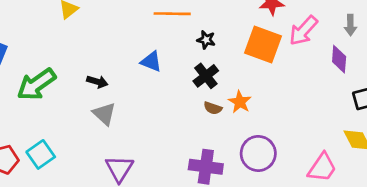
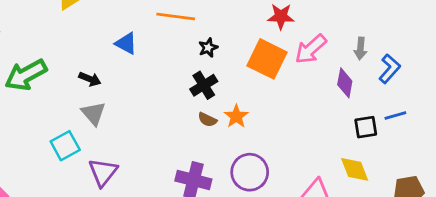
black star: (206, 40) -> (208, 48), turned 30
blue triangle: (151, 61) -> (126, 43), moved
cyan square: (41, 154) -> (65, 146), moved

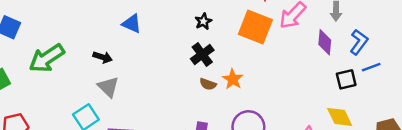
blue L-shape: (390, 69) -> (359, 42), moved

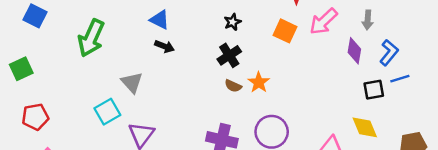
orange square: (255, 27) -> (285, 31), size x0.7
black arrow: (103, 57) -> (164, 46), moved
green arrow: (47, 58) -> (91, 38), moved, turned -36

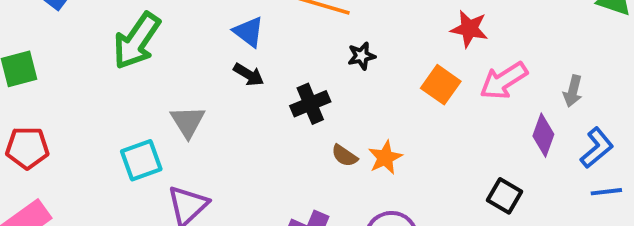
black cross: (229, 55) -> (310, 104), moved
black square: (374, 90) -> (505, 196), moved, turned 30

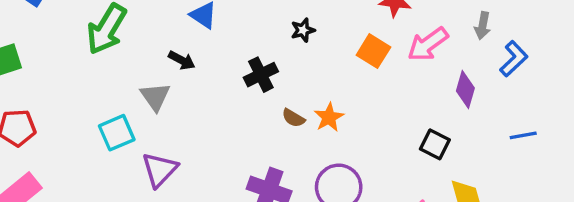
black arrow: (249, 75) -> (182, 60), moved
gray arrow: (573, 91) -> (483, 26), moved
blue L-shape: (597, 148) -> (514, 59), moved

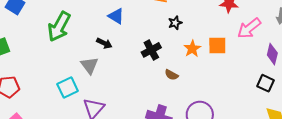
orange square: (373, 51) -> (217, 45), moved, turned -30
orange star: (329, 117) -> (192, 49), moved
black square: (435, 144) -> (266, 83), moved

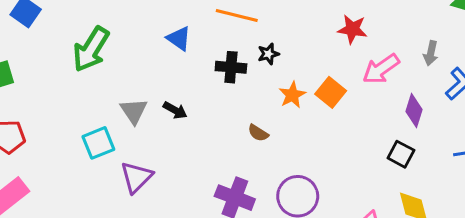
black arrow: (104, 43) -> (175, 110), moved
orange square: (217, 45) -> (331, 92), turned 36
black cross: (151, 50) -> (231, 67), moved, turned 30

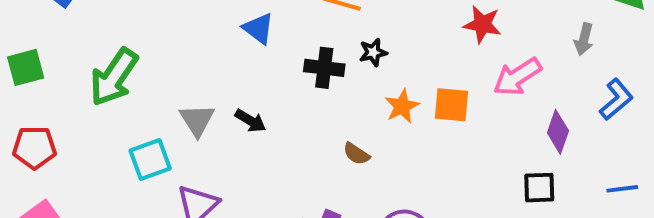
green arrow: (91, 49) -> (114, 77), moved
gray arrow: (431, 53) -> (584, 39), moved
orange square: (331, 92) -> (452, 105), turned -36
black square: (401, 154) -> (539, 188), turned -32

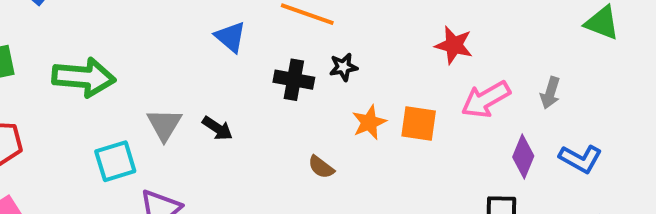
gray arrow: (584, 39) -> (550, 93), moved
green arrow: (114, 77) -> (84, 77), turned -122
blue L-shape: (616, 99) -> (580, 159), moved, turned 66

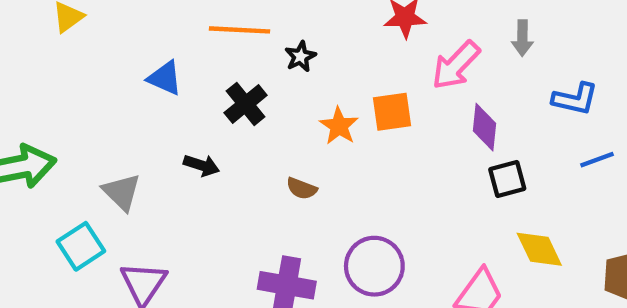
black star: (343, 67) -> (300, 57), moved
black cross: (294, 80) -> (246, 104), turned -33
black arrow: (217, 128) -> (201, 165), moved
purple diamond: (523, 156) -> (484, 127), moved

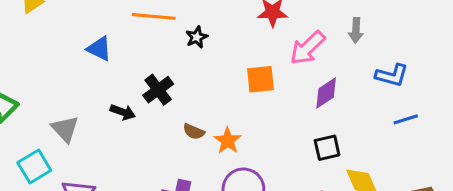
black cross: (246, 104) -> (158, 90), moved
orange star: (339, 126) -> (228, 141), moved
purple diamond: (484, 127) -> (326, 93), turned 48
black square: (507, 179) -> (327, 148), moved

